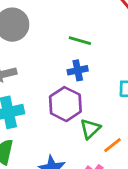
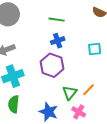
green triangle: (90, 129) -> (70, 93), moved

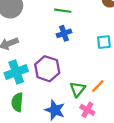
purple hexagon: (52, 65) -> (47, 69), moved

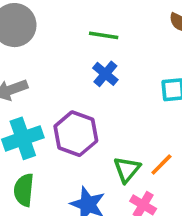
blue cross: (64, 33) -> (105, 74), turned -32

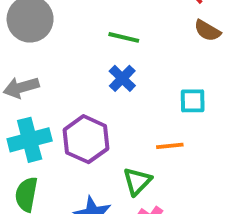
orange line: (161, 164) -> (170, 146), moved, turned 35

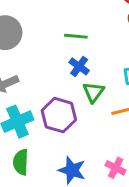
green triangle: (137, 181) -> (93, 92), moved

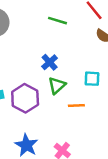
green line: (76, 36) -> (58, 21), moved

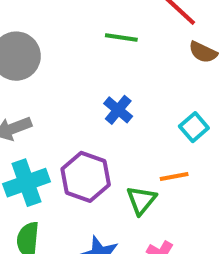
cyan square: (92, 79) -> (194, 127), turned -35
green triangle: (57, 85) -> (141, 200), moved

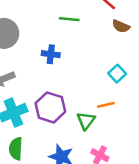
blue cross: (118, 110) -> (51, 54), moved, turned -30

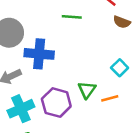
blue cross: (51, 54) -> (39, 54), moved, size x1.6
green triangle: (86, 121) -> (87, 90), moved

